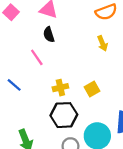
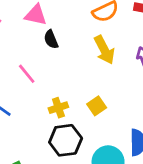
black semicircle: (49, 35) -> (51, 39), moved
yellow arrow: (103, 43) -> (104, 50), size x1.5

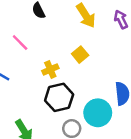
yellow square: (97, 106) -> (80, 55), moved

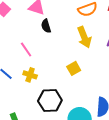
yellow cross: (50, 69) -> (30, 75), moved, turned 32

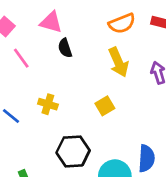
pink line: (26, 49) -> (21, 58), moved
yellow cross: (30, 75) -> (48, 104), moved

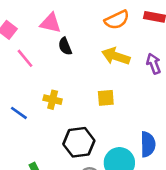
yellow arrow: (118, 62) -> (116, 56), turned 136
yellow square: (105, 106) -> (106, 98), turned 30

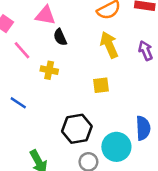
yellow arrow: (116, 56) -> (109, 45), turned 50
yellow cross: (53, 100) -> (49, 70), moved

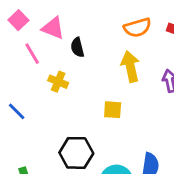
pink triangle: (45, 15) -> (53, 28), moved

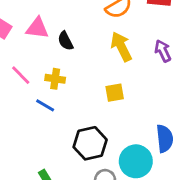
pink line: (32, 54) -> (21, 75), moved
blue line: (17, 111) -> (45, 105), moved

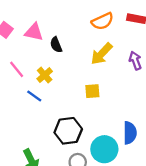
yellow arrow: (121, 47) -> (102, 54), turned -115
yellow cross: (55, 79) -> (45, 75), turned 35

